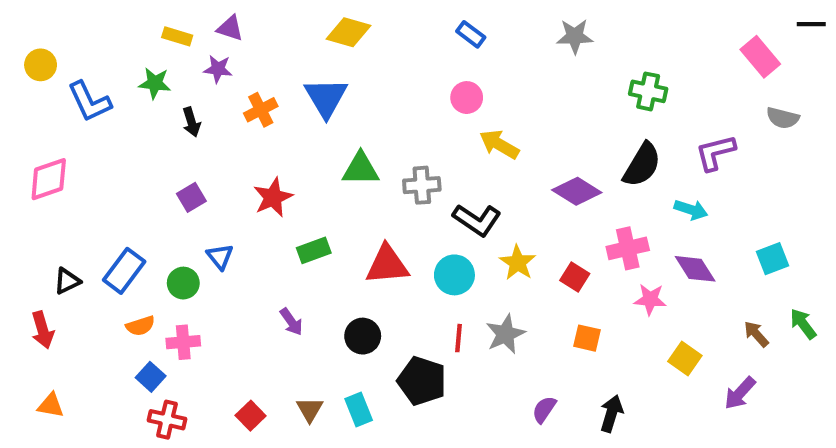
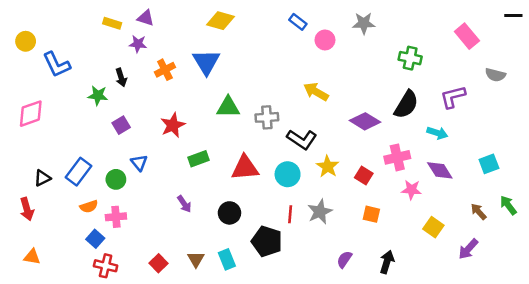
pink rectangle: (760, 57) -> (467, 36), moved
green star: (155, 83) -> (98, 95), moved
pink circle: (467, 98) -> (325, 40), moved

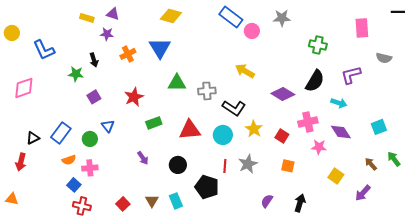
blue rectangle: (298, 22) -> (231, 17), size x1.6
pink rectangle: (467, 36) -> (362, 28), turned 36
yellow circle: (26, 41) -> (12, 33), moved
red arrow: (27, 209) -> (21, 162), turned 30
orange triangle: (32, 257) -> (12, 199), moved

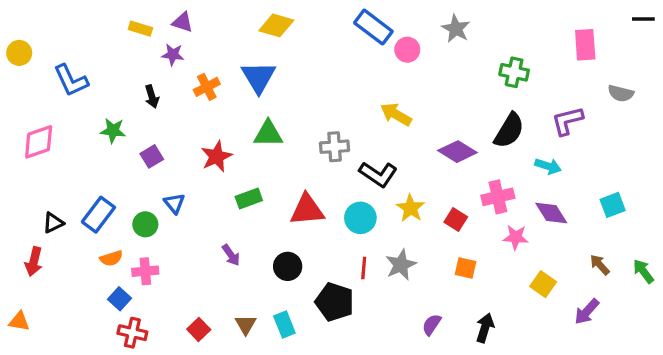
gray star: (282, 18) -> (456, 29), turned 30
green star: (76, 74) -> (113, 131), moved
green triangle: (177, 83) -> (268, 134), moved
green arrow: (394, 159) -> (643, 271), moved

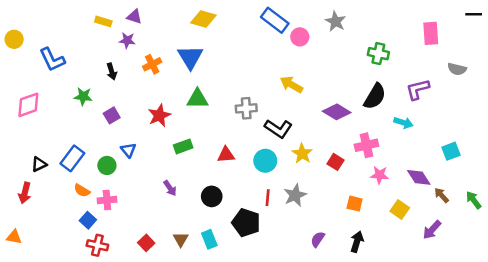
red triangle: (307, 210) -> (226, 155), size x0.7
purple diamond: (551, 213) -> (419, 177), moved
orange semicircle: (111, 258) -> (82, 190), turned 49
orange square: (466, 268) -> (355, 204), moved

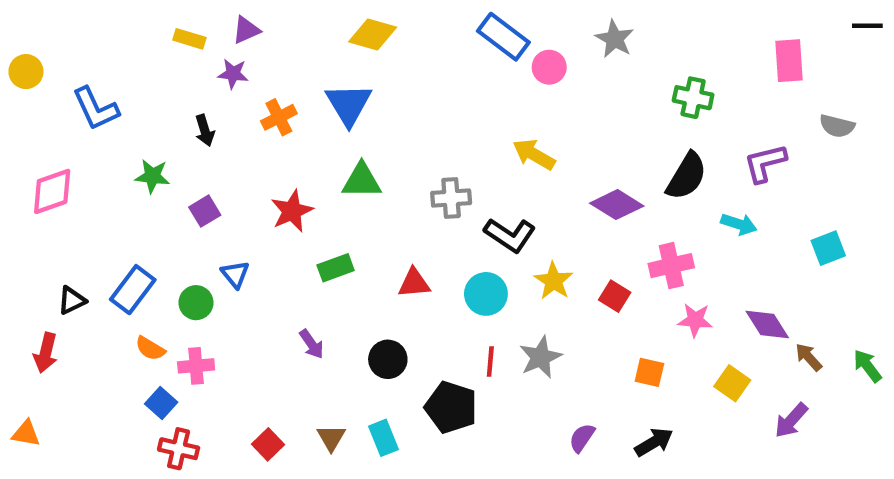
purple triangle: (134, 17) -> (246, 30), turned -42
cyan square: (451, 151) -> (828, 248), moved
black arrow: (357, 242) -> (654, 442), turned 42

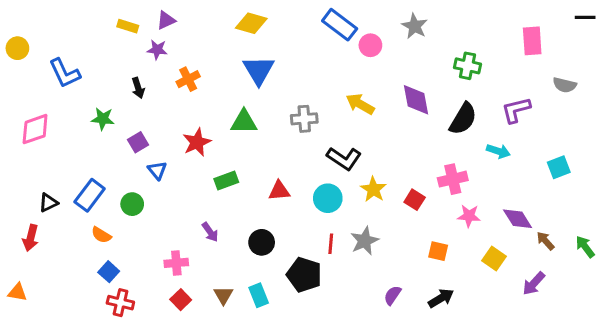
blue triangle: (349, 104) -> (259, 70), moved
gray cross: (451, 198) -> (304, 119), moved
purple diamond: (617, 205) -> (416, 100), moved, turned 48
blue triangle: (235, 274) -> (157, 170), moved
pink cross: (196, 366) -> (176, 263), moved

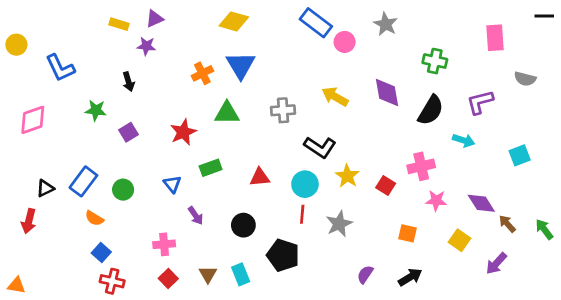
orange cross: (188, 79) -> (202, 73), moved
blue triangle: (157, 170) -> (172, 184), moved
red line: (331, 244) -> (302, 214), moved
orange triangle: (17, 292) -> (16, 285), moved

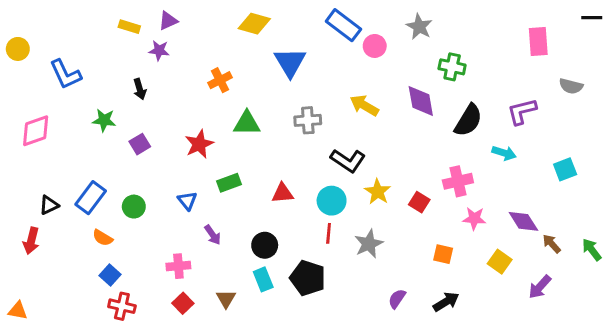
green cross: (435, 61) -> (452, 67), moved
blue triangle: (241, 65) -> (290, 62), moved
cyan rectangle: (241, 274) -> (263, 279), moved

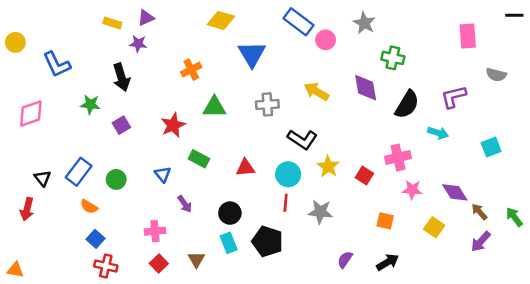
black arrow: (140, 89) -> (121, 77), size x1.5
green rectangle: (229, 183) -> (199, 159), turned 48
black triangle: (49, 205) -> (43, 178), turned -42
gray star: (369, 244) -> (320, 212), turned 30
purple arrow: (540, 287) -> (481, 241), moved

